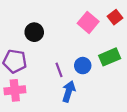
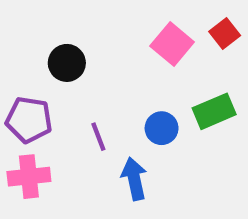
purple line: (59, 70) -> (98, 137), moved
blue arrow: (69, 91) -> (134, 179), turned -30

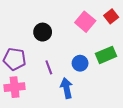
black circle: (67, 63) -> (43, 32), moved

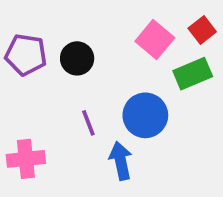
green rectangle: (106, 55) -> (193, 74), moved
purple pentagon: (15, 59) -> (26, 55), moved
blue circle: (80, 63) -> (145, 115), size x1.5

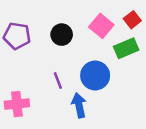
black circle: (77, 58) -> (62, 35), moved

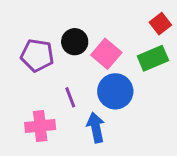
pink square: (101, 26) -> (106, 54), moved
purple pentagon: (17, 36) -> (37, 55), moved
pink cross: (17, 104) -> (40, 126), moved

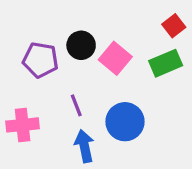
blue circle: (115, 91) -> (125, 122), moved
pink cross: (40, 126) -> (23, 125), moved
blue arrow: (96, 127) -> (84, 146), moved

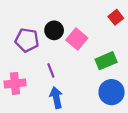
green rectangle: (166, 63) -> (106, 61), moved
blue circle: (125, 122) -> (112, 92), moved

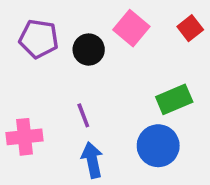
pink square: (77, 39) -> (131, 28), moved
purple pentagon: (27, 40) -> (39, 39), moved
blue circle: (112, 92) -> (158, 146), moved

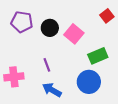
pink square: (131, 28) -> (74, 34), moved
blue arrow: (92, 160) -> (52, 90), turned -48

